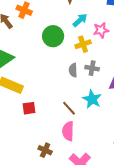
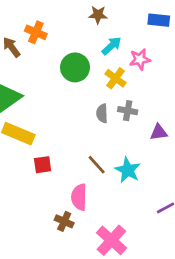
yellow cross: (83, 44) -> (116, 78), turned -35
cyan star: (92, 99) -> (128, 170), moved
pink semicircle: (68, 131) -> (79, 197), moved

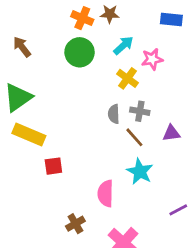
orange cross: (36, 32) -> (82, 18), moved
green circle: (75, 67) -> (80, 52), moved
brown line: (97, 165) -> (134, 137), moved
pink semicircle: (79, 197) -> (106, 193), moved
brown cross: (64, 221) -> (75, 224), turned 36

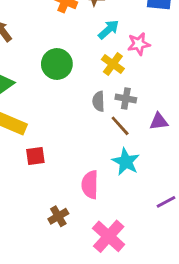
green circle: (80, 52) -> (57, 64), moved

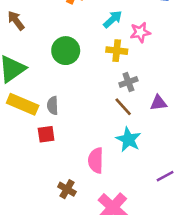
yellow cross: (113, 64) -> (117, 51), turned -30
gray cross: (126, 98) -> (128, 82), turned -30
gray semicircle: (99, 101) -> (53, 106), moved
brown cross: (58, 216) -> (67, 189), turned -30

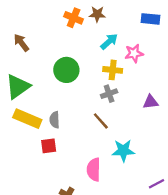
gray cross: (128, 82) -> (109, 94), moved
purple triangle: (159, 103) -> (151, 102), moved
brown line: (123, 107) -> (101, 121), moved
cyan star: (128, 140) -> (123, 151), turned -30

